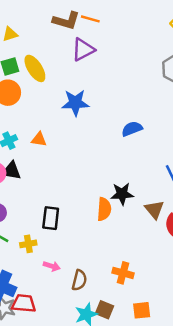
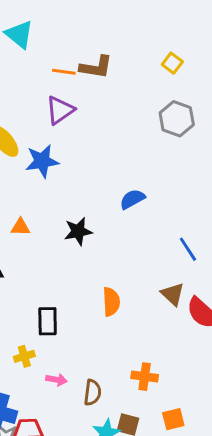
brown L-shape: (66, 21) -> (96, 67), moved
blue star: (75, 103) -> (42, 161), moved
black star: (122, 194) -> (78, 231), moved

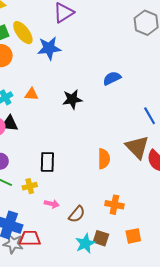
brown triangle: (173, 294) -> (137, 147), size x1.4
orange semicircle: (111, 302) -> (104, 159), moved
brown semicircle: (92, 392) -> (77, 214), turned 30

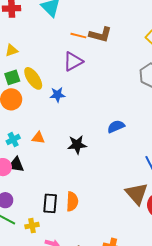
blue star: (49, 48) -> (57, 95), size x0.7
orange semicircle: (104, 159) -> (72, 201), moved

